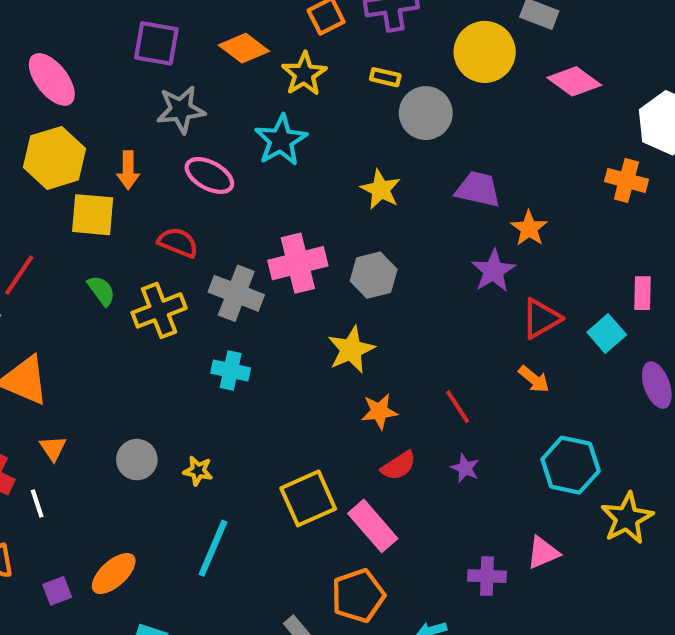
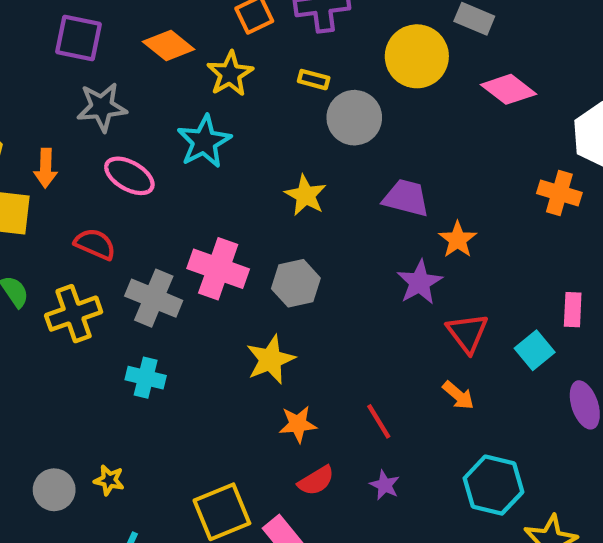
pink cross: (298, 263) -> (218, 269), turned 32
red triangle: (541, 318) -> (467, 333), turned -39
gray circle: (137, 460) -> (54, 490), moved

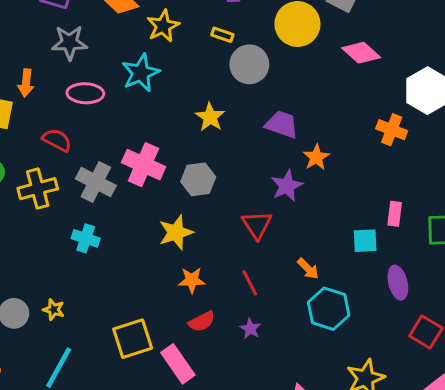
pink ellipse: (129, 176) -> (85, 93), turned -32
red triangle: (467, 333) -> (257, 225), moved
cyan square: (535, 350) -> (365, 241), turned 32
cyan hexagon: (494, 485) -> (329, 309), moved

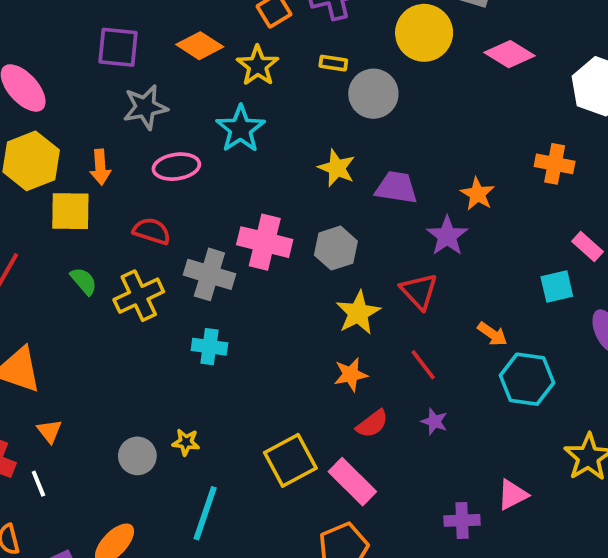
purple trapezoid: (282, 125) -> (396, 188), moved
orange cross: (392, 130) -> (555, 164), moved
pink rectangle: (395, 214) -> (587, 246), turned -45
yellow star: (176, 232) -> (358, 313), moved

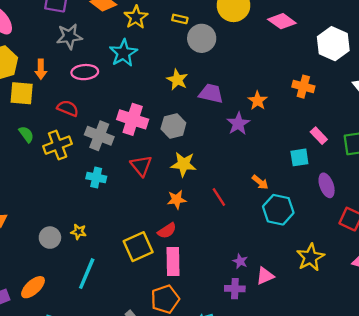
red triangle: (419, 291) -> (141, 166), moved
yellow star: (358, 313) -> (184, 164), turned 30
purple star: (434, 421) -> (240, 261), moved
red semicircle: (372, 424) -> (167, 231), moved
pink rectangle: (352, 482) -> (173, 262), turned 40

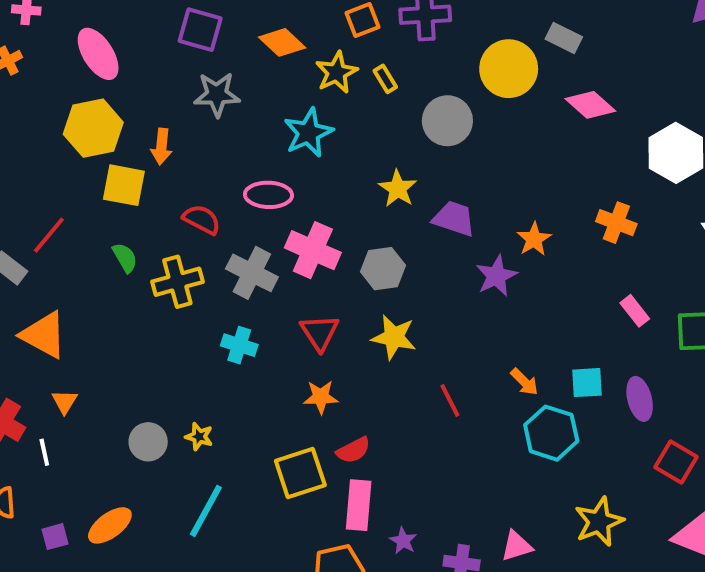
yellow rectangle: (180, 19) -> (385, 79), moved, turned 40
pink ellipse: (85, 72) -> (268, 195), moved
cyan square: (299, 157) -> (587, 383), moved
orange star: (177, 200) -> (321, 397), moved
purple star: (240, 261) -> (403, 541), moved

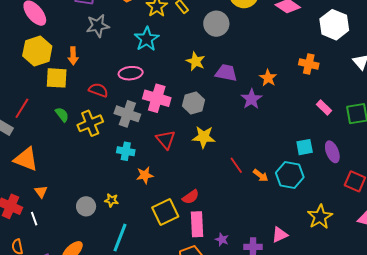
orange arrow: (524, 382) -> (261, 175), moved
orange star: (321, 397) -> (145, 175), moved

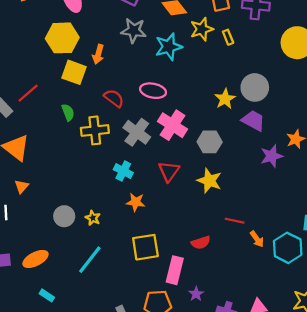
gray circle: (216, 24) -> (255, 87), moved
cyan star: (147, 39) -> (169, 47), moved
red line: (236, 165) -> (235, 221), turned -60
red semicircle: (191, 197) -> (201, 243), moved

